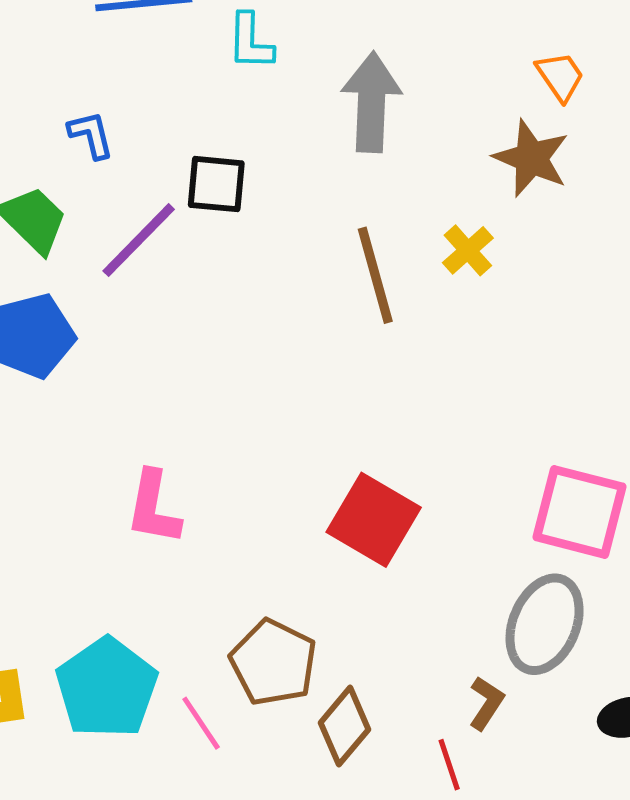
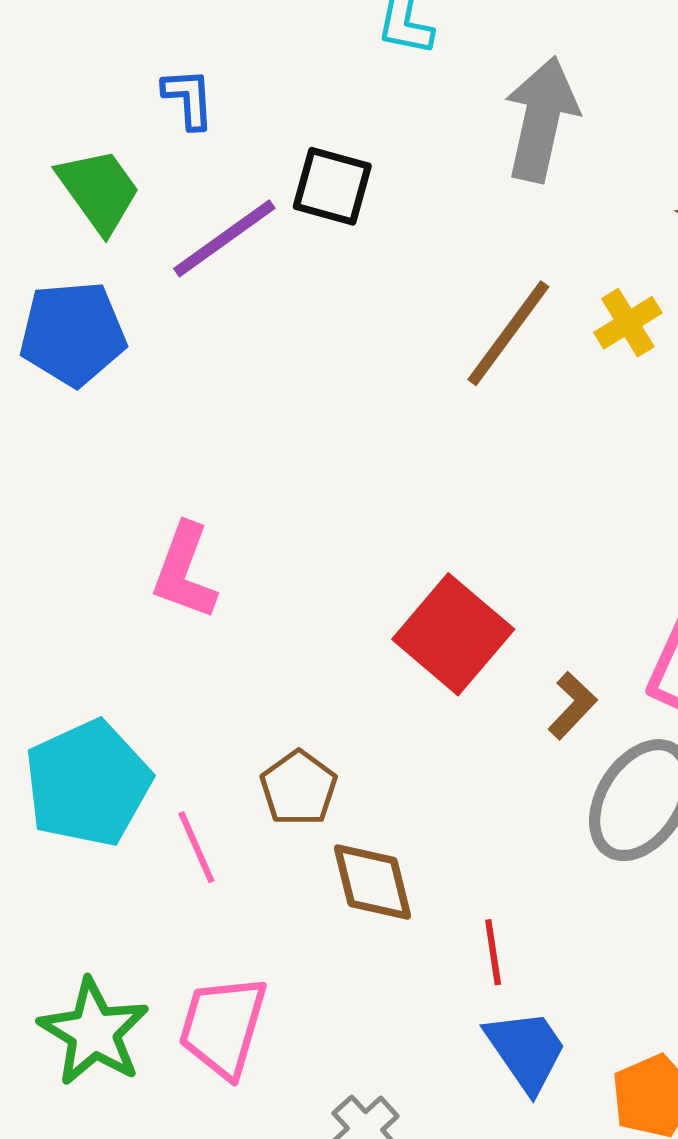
brown line: (375, 275) -> (508, 333), turned 42
brown pentagon: (273, 662) -> (299, 788), size x0.7
brown L-shape: (486, 703) -> (572, 706), moved
brown diamond: (345, 726) -> (373, 882), turned -64

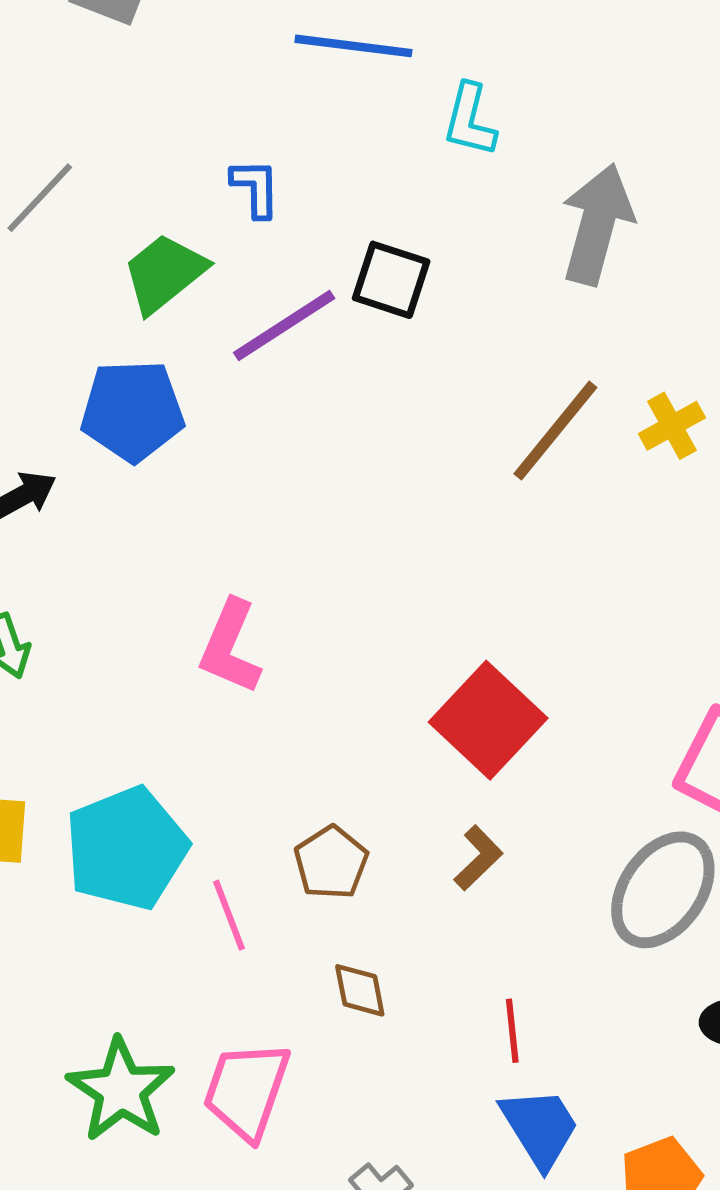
green trapezoid: (99, 190) -> (164, 273), turned -96
brown L-shape: (572, 706) -> (478, 858), moved
brown diamond: (373, 882) -> (360, 990), moved, size x0.7

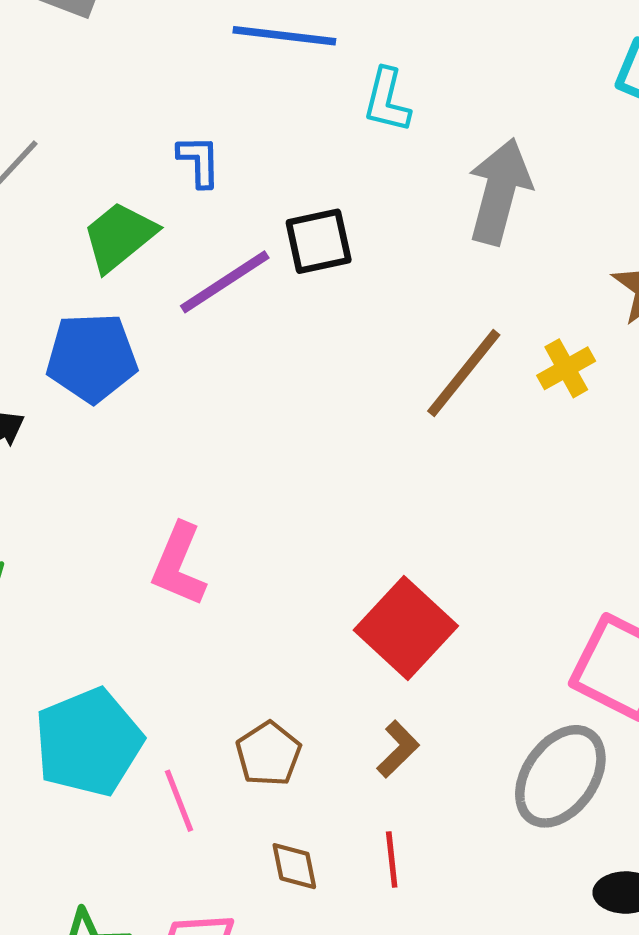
black square: (391, 280) -> (319, 241), turned -30
red line: (512, 1031) -> (392, 860), moved

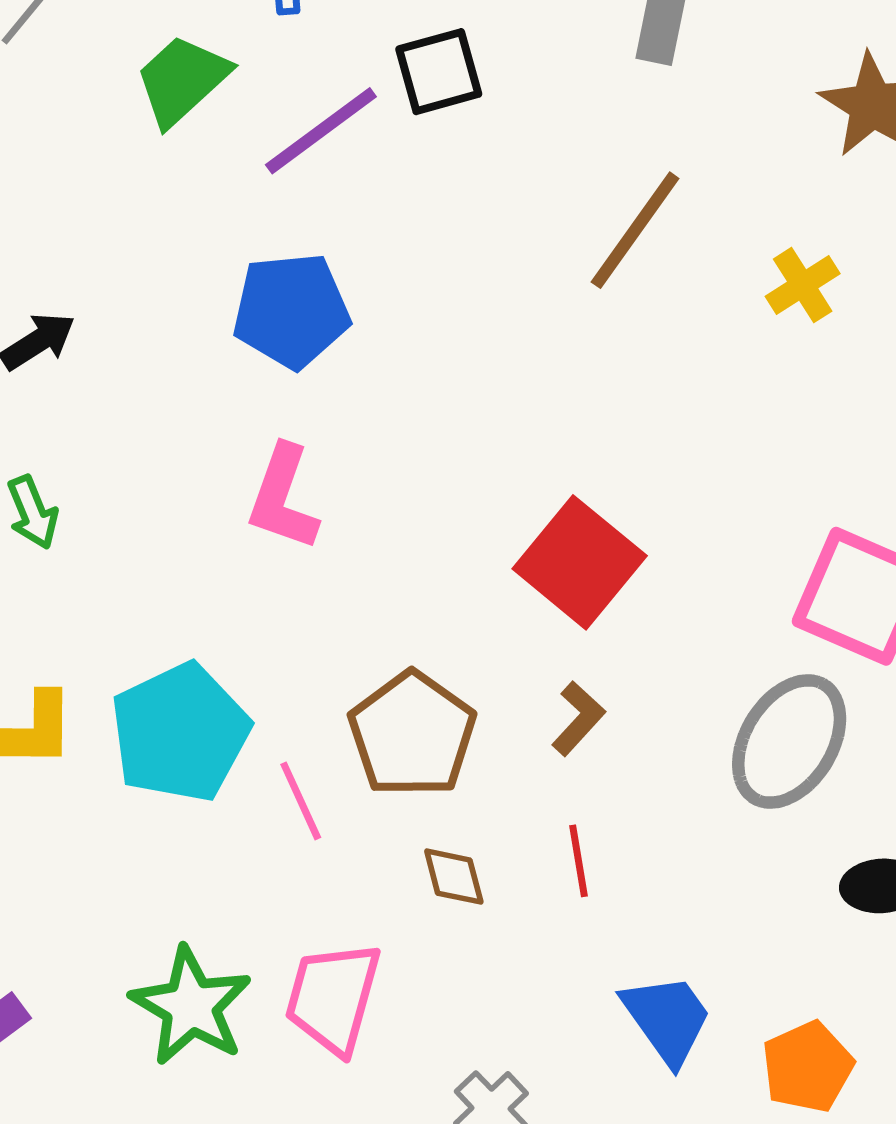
blue pentagon: (92, 358) -> (291, 310), moved
yellow cross: (566, 368) -> (803, 285), moved
brown pentagon: (268, 754) -> (412, 734), size x1.5

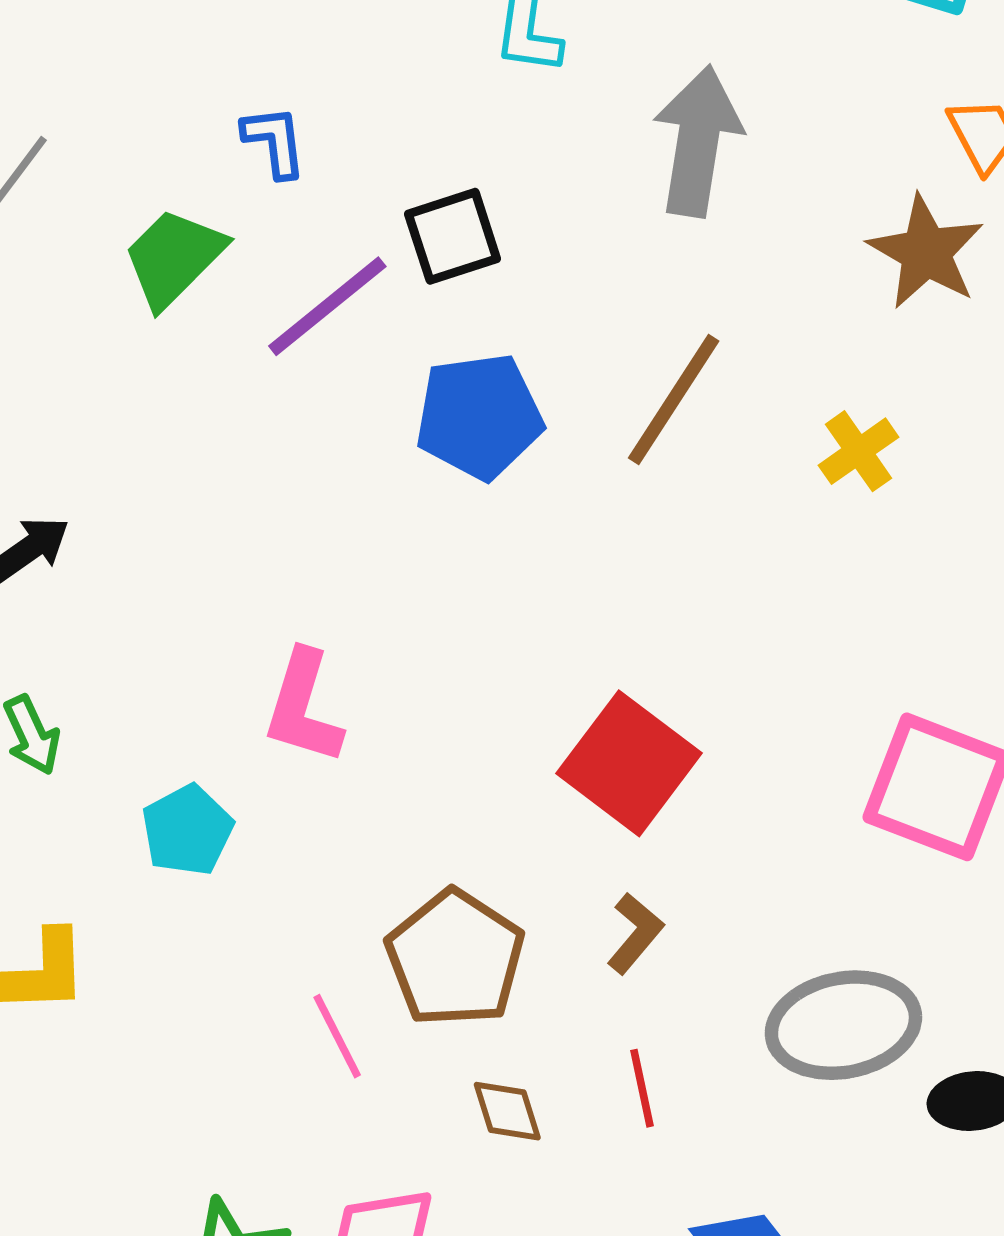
blue pentagon: (291, 310) -> (479, 416), moved
cyan pentagon: (180, 733) -> (187, 830), moved, size x0.6
gray ellipse: (789, 741) -> (843, 1025), moved, turned 50

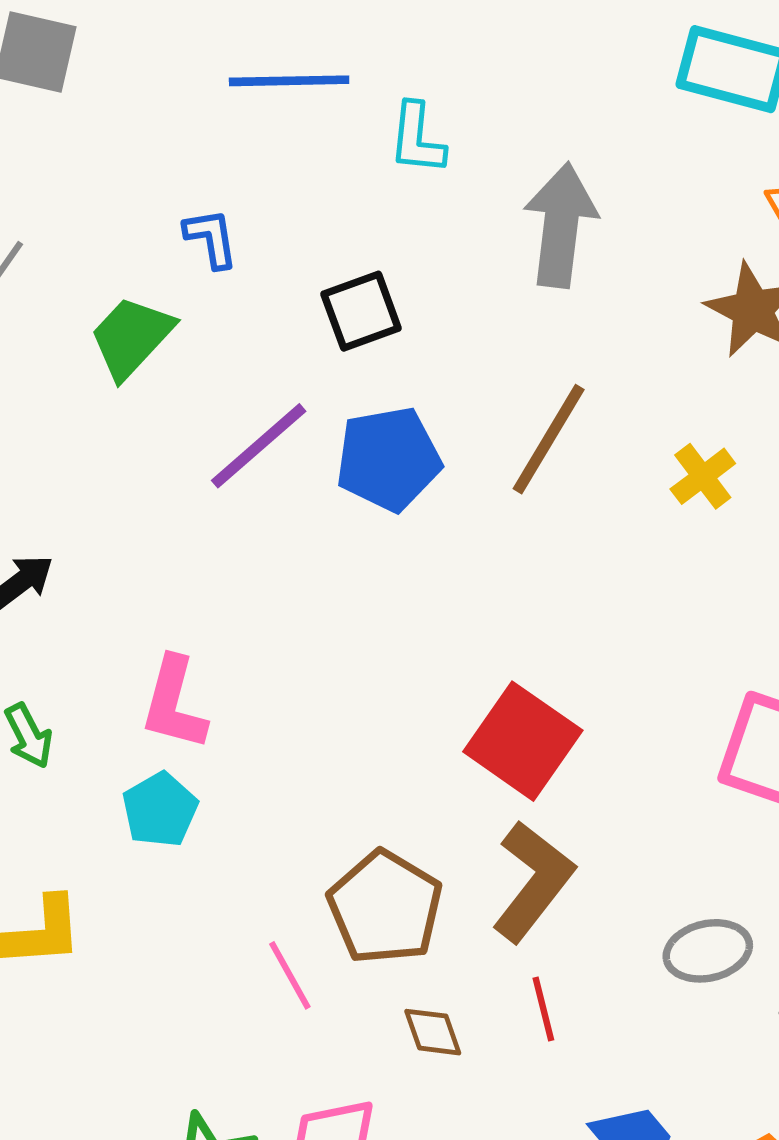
purple line: (327, 306) -> (259, 446), moved
pink L-shape: (303, 707) -> (174, 703), moved
brown L-shape: (635, 933) -> (533, 881), size x1.8
gray ellipse: (843, 1025) -> (708, 951), size x0.7

